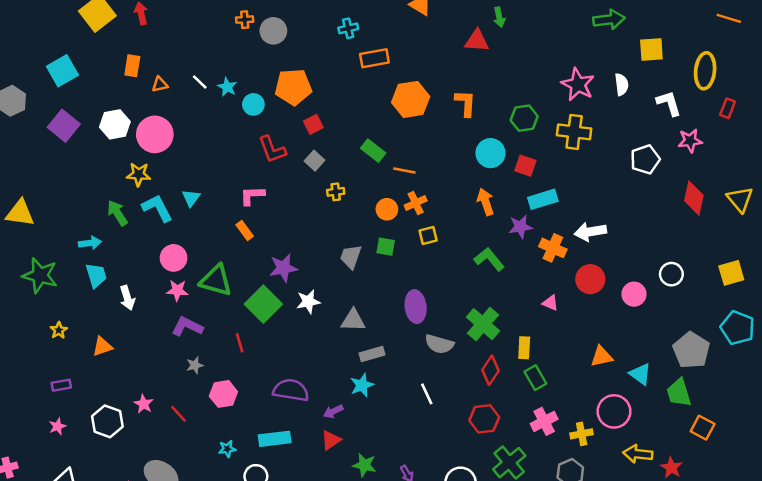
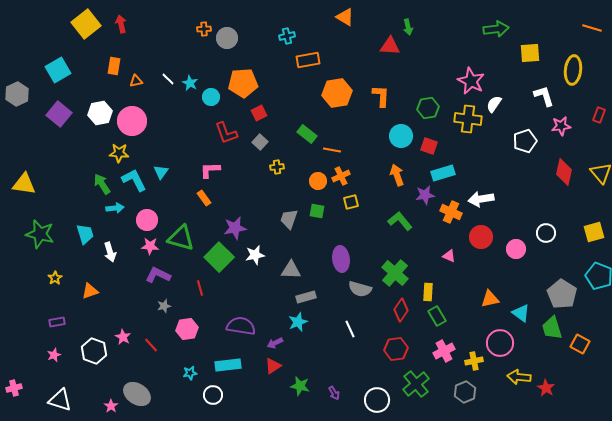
white semicircle: (621, 84) -> (494, 104), moved, turned -138
red rectangle: (728, 108) -> (599, 115), moved
cyan arrow: (90, 243) -> (115, 208), moved
orange square: (703, 428) -> (580, 344), moved

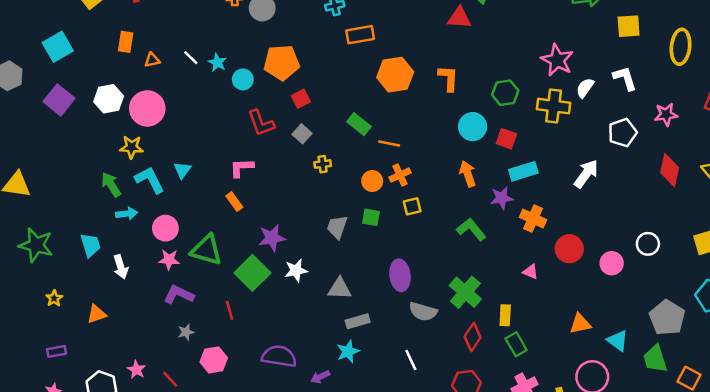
white L-shape: (544, 96) -> (625, 78), moved
white arrow: (481, 199) -> (586, 174), moved, turned 135

